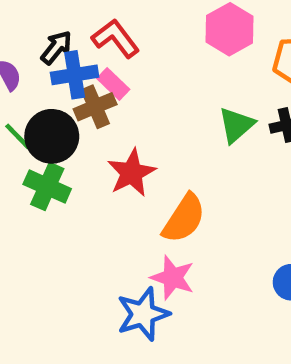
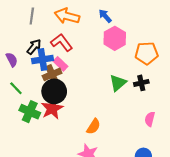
black circle: (52, 136) -> (54, 91), moved
red star: (132, 173) -> (52, 108), moved
orange semicircle: (184, 218) -> (93, 126), size x0.7

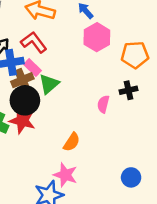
green triangle: (118, 83) -> (49, 84), moved
red star: (52, 108) -> (22, 121), turned -30
pink semicircle: (150, 119) -> (103, 104), moved

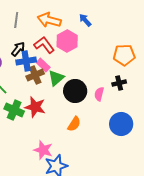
pink hexagon: (97, 37) -> (67, 41), moved
black circle: (25, 100) -> (75, 91), moved
pink star: (65, 175) -> (43, 150), moved
blue circle: (131, 177) -> (121, 124), moved, size x1.5

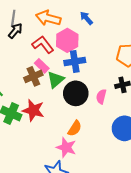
black arrow: (18, 49) -> (15, 31), moved
blue cross: (26, 61) -> (75, 62), moved
pink star: (43, 150) -> (66, 147), moved

